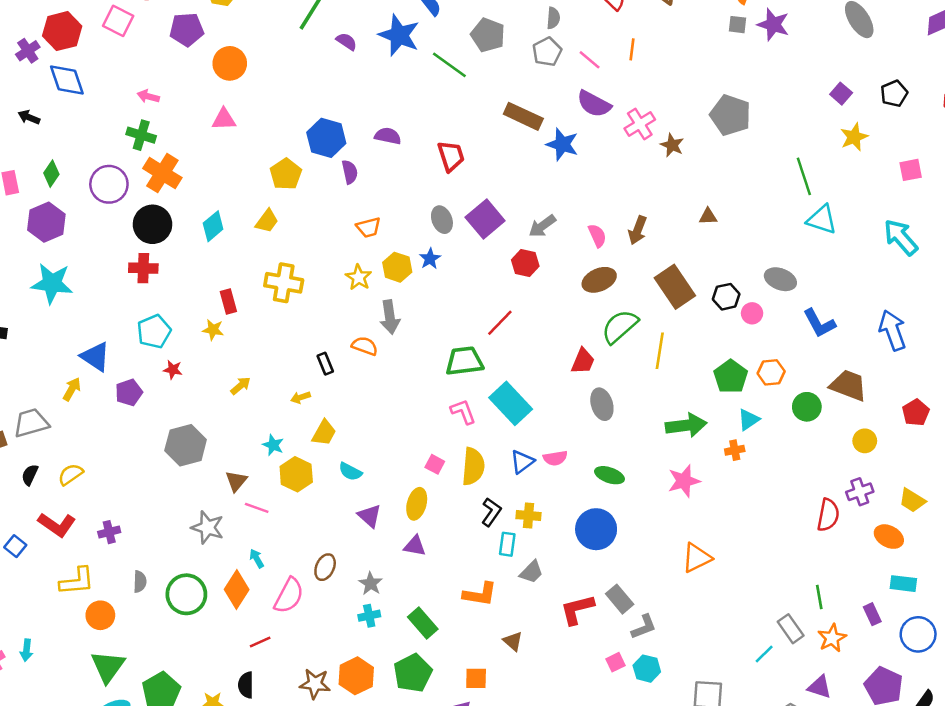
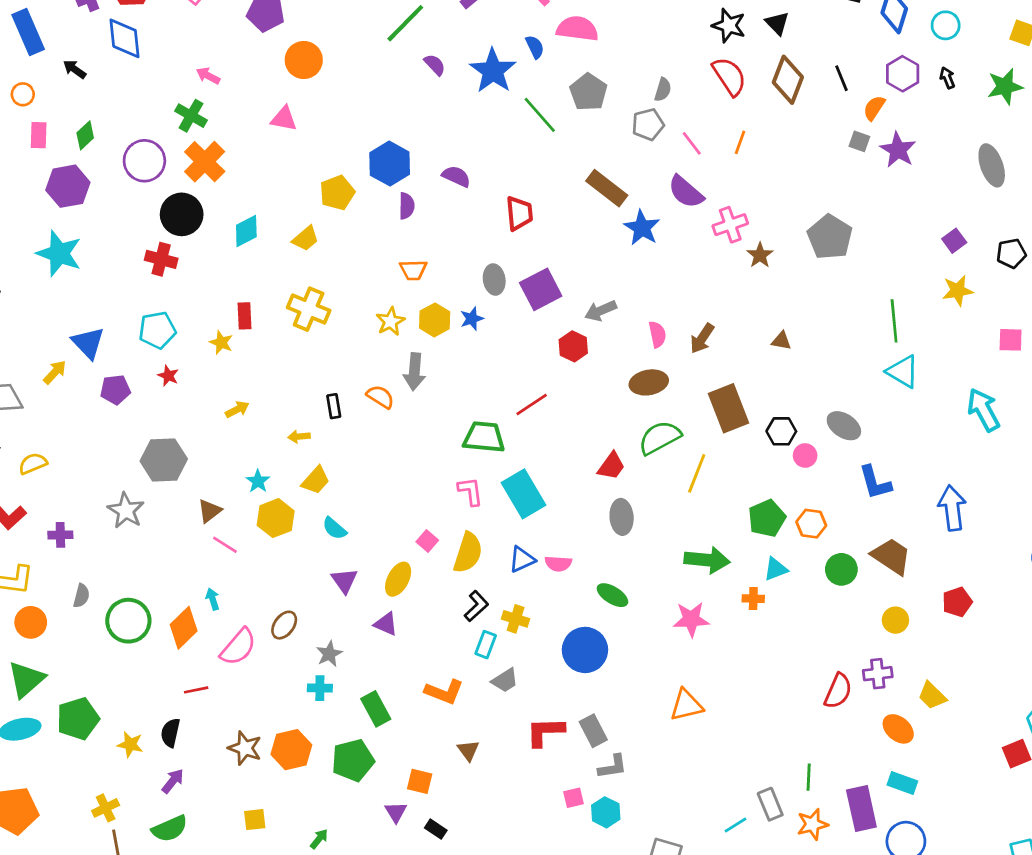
gray star: (208, 527) -> (126, 511), moved
purple rectangle: (872, 614) -> (861, 808), size x1.8

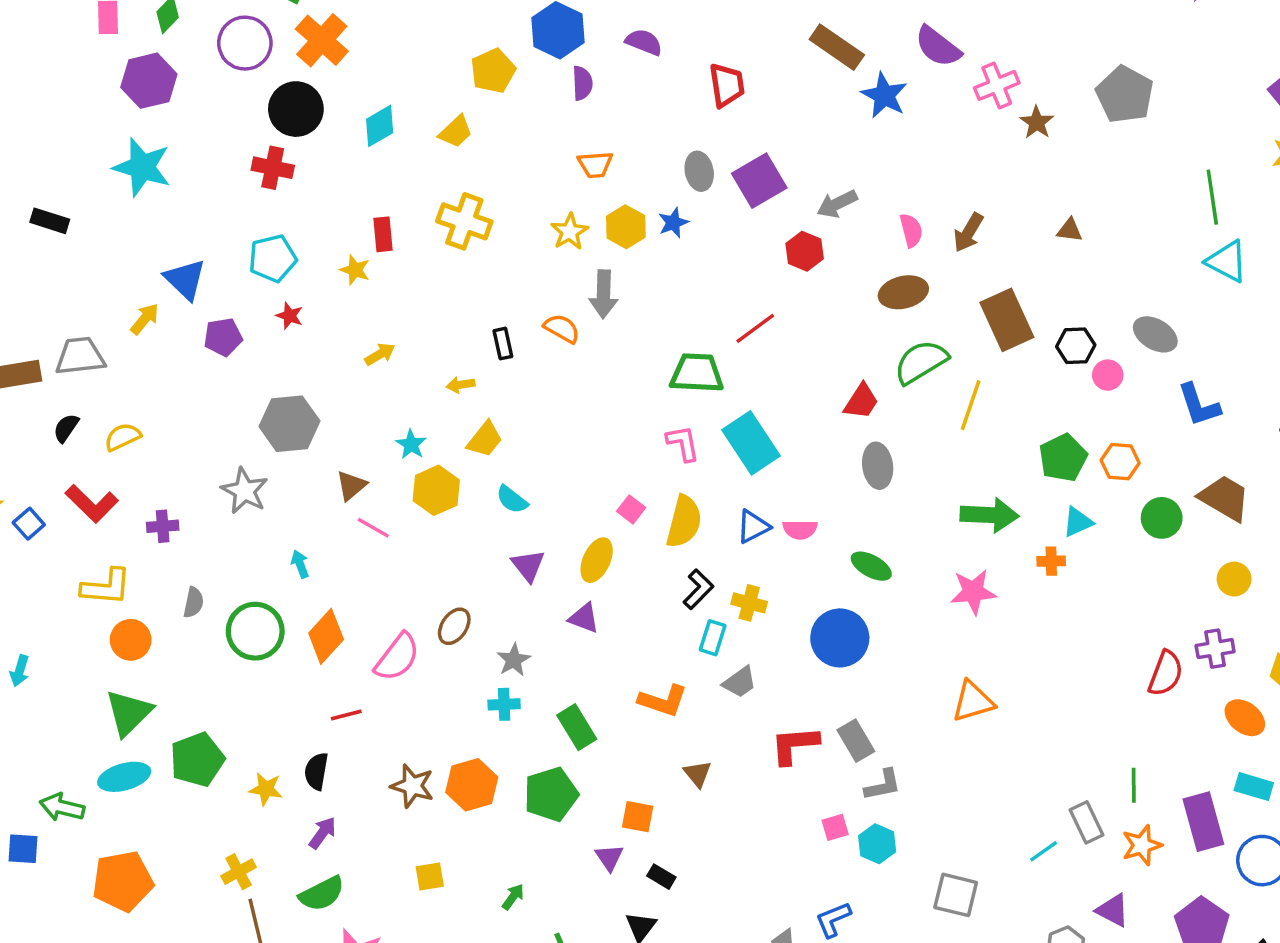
cyan arrow: (213, 599) -> (300, 564), moved

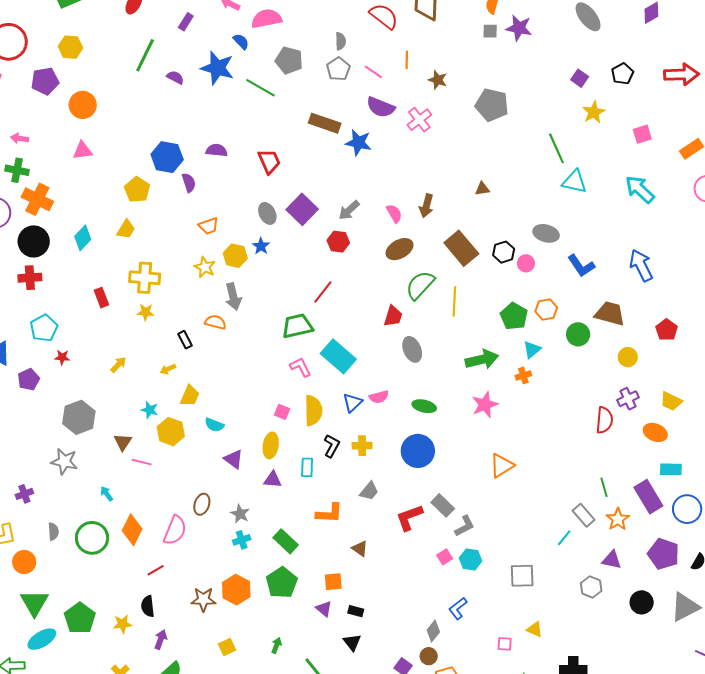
brown star: (1037, 122) -> (438, 80), moved
yellow star: (355, 270) -> (146, 312), moved
cyan rectangle: (713, 638) -> (307, 467), moved

